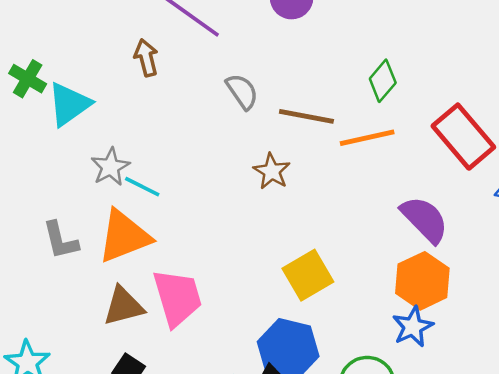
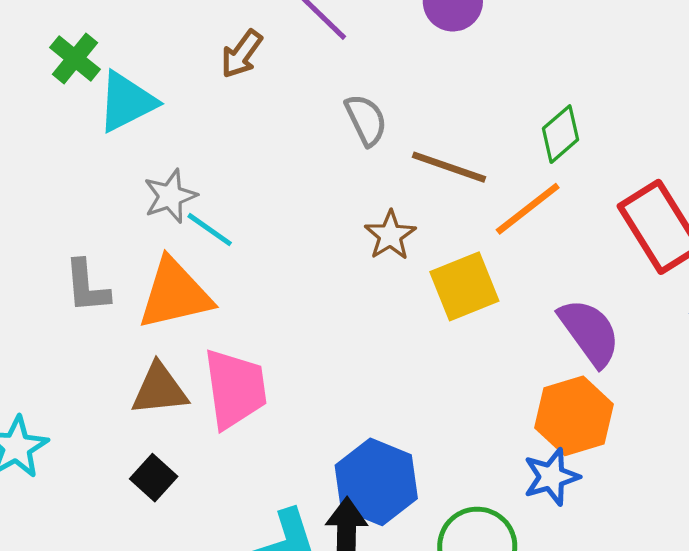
brown arrow: (146, 58) -> (242, 54), turned -138
orange line: (367, 138) -> (528, 209), turned -34
yellow square: (308, 275) -> (464, 286), moved

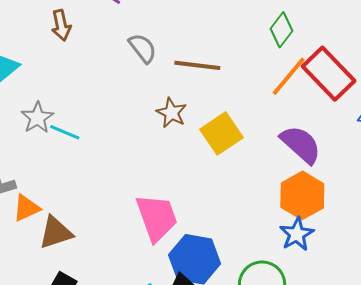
brown arrow: (242, 54) -> (61, 25), turned -36
green diamond: (560, 134) -> (282, 30), moved
orange line: (528, 209) -> (289, 76), moved
orange triangle: (175, 294) -> (26, 208), moved, size x0.6
pink trapezoid: (235, 389) -> (157, 218), moved

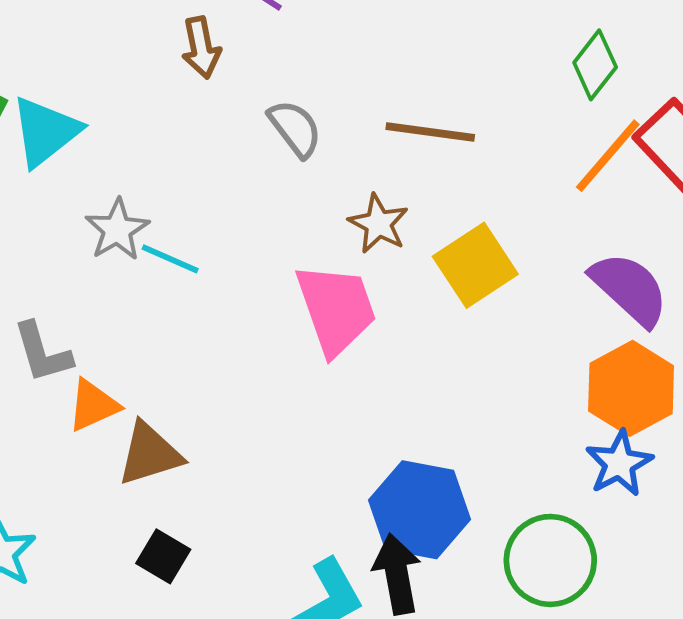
brown arrow: (61, 25) -> (201, 48), moved
gray semicircle: (143, 48) -> (295, 128), moved
pink trapezoid: (157, 218) -> (336, 309), moved

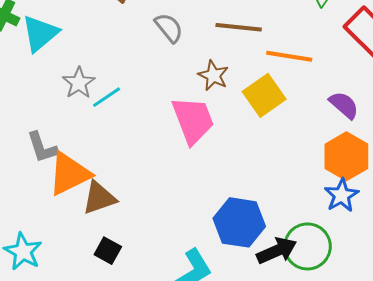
orange line: (608, 156) -> (289, 56), moved, turned 60
cyan line: (170, 259) -> (107, 97), turned -56
purple semicircle: (629, 289) -> (344, 105), size x0.7
orange triangle: (93, 405) -> (69, 174), size x1.6
black arrow: (397, 574) -> (277, 251), moved, turned 78

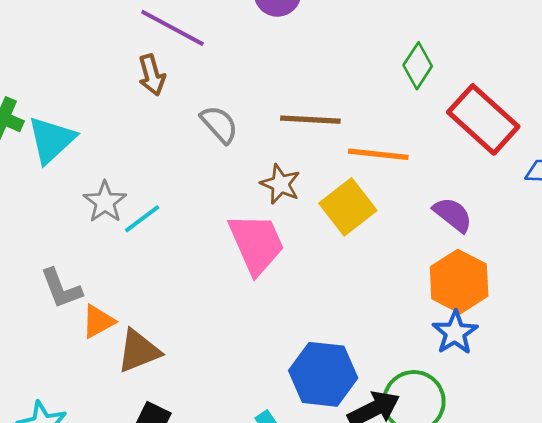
orange triangle: (69, 174) -> (98, 321), size x0.6

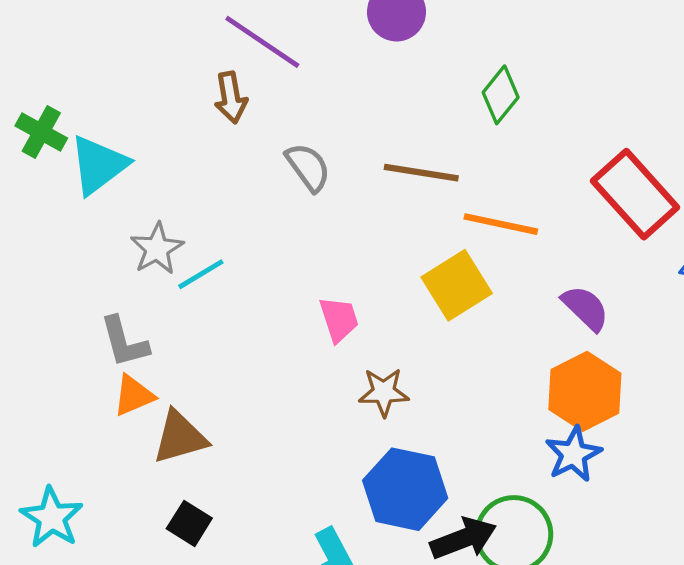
green diamond: (418, 66) -> (501, 95), moved
brown star: (280, 184) -> (384, 392), moved, turned -30
pink trapezoid: (256, 244) -> (339, 319), size x0.6
gray L-shape: (61, 289) -> (124, 342), moved

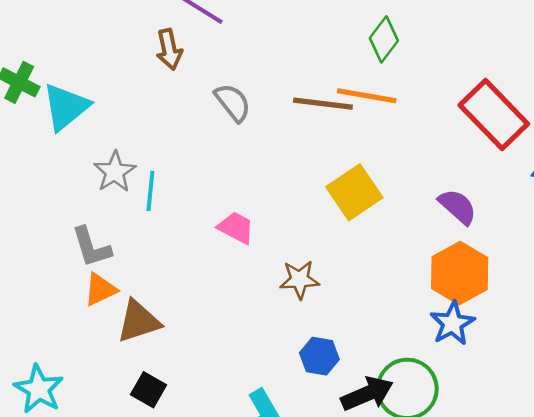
orange line: (501, 224) -> (367, 96), moved
cyan line: (201, 274) -> (150, 191), turned -51
pink trapezoid: (339, 319) -> (236, 228), moved, turned -42
blue hexagon: (405, 489) -> (319, 356), size x0.6

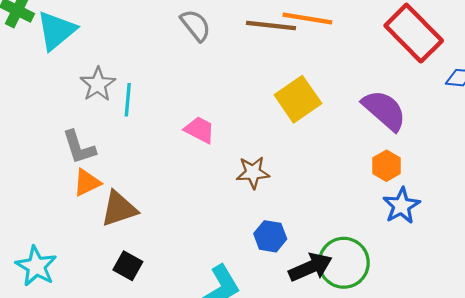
purple semicircle: (458, 207) -> (384, 110), size x1.4
orange hexagon: (460, 273) -> (386, 166), size x0.6
blue star: (452, 323) -> (401, 206), moved

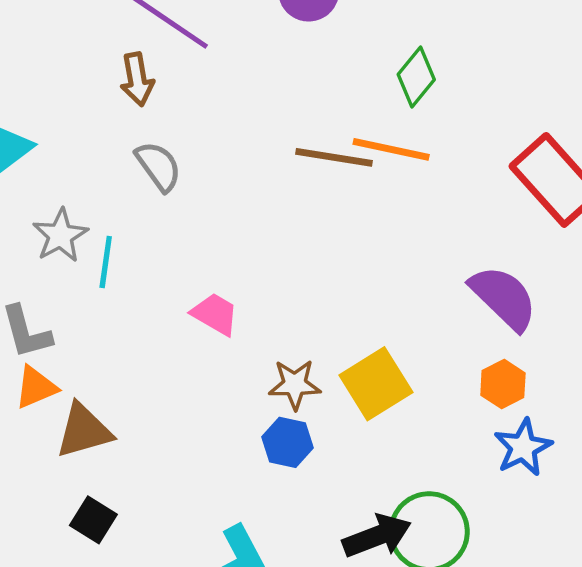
gray semicircle: (196, 25) -> (158, 166), moved
yellow square: (298, 99) -> (376, 384), moved
blue hexagon: (270, 236) -> (287, 442), moved

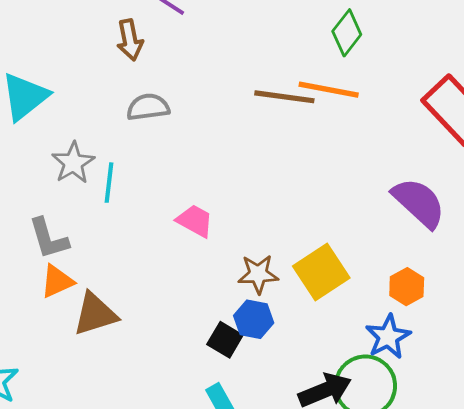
gray semicircle: (158, 166) -> (148, 107), turned -60
orange hexagon: (503, 384) -> (407, 287), moved
blue star: (523, 447) -> (388, 337), moved
black square: (93, 520) -> (225, 340), moved

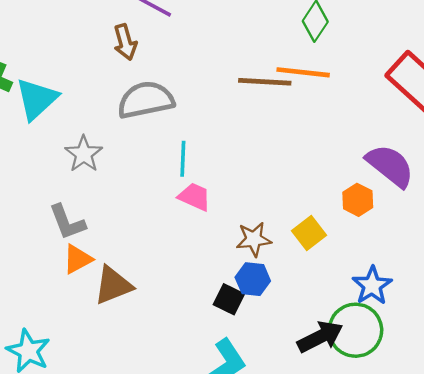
gray semicircle: (148, 107) -> (146, 100), size x1.5
cyan line: (109, 183) -> (183, 159), moved
yellow square: (321, 272) -> (309, 233), size x0.7
orange hexagon: (407, 287) -> (358, 200), moved

